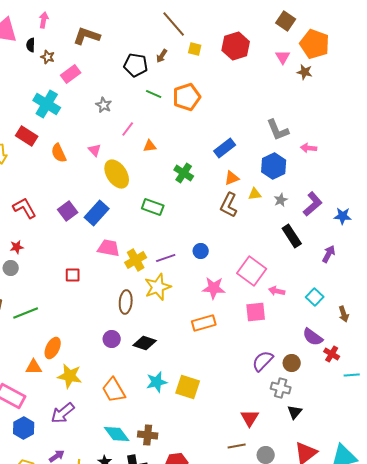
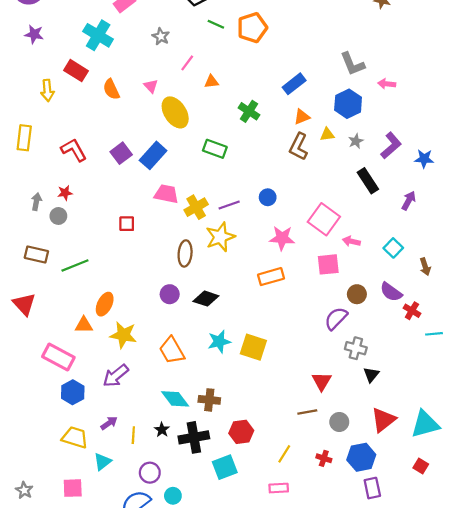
brown circle: (292, 363) -> (357, 294), moved

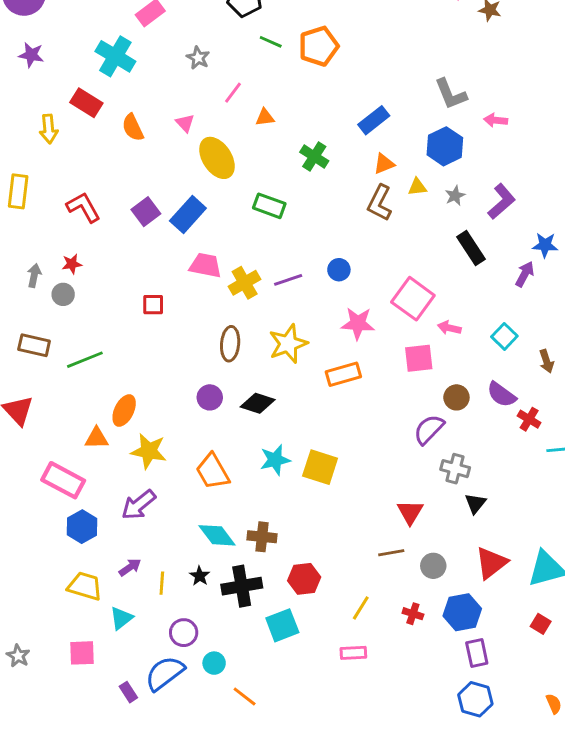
blue star: (424, 159) -> (545, 245), moved
yellow star: (220, 237) -> (288, 344), moved

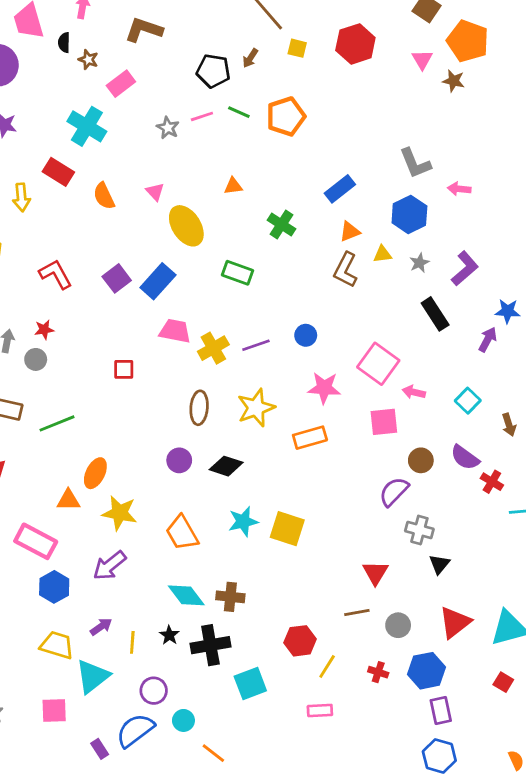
pink line: (233, 93) -> (202, 116), moved, turned 35
red hexagon: (304, 579) -> (300, 641), moved
cyan triangle: (121, 618) -> (93, 676), size x1.5

